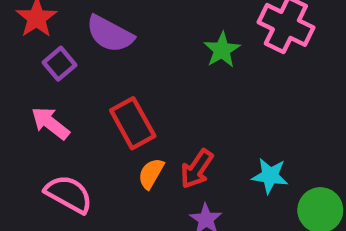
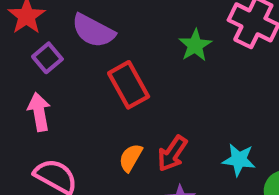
pink arrow: (50, 123) -> (39, 112), turned 42
red rectangle: (133, 123) -> (129, 85), moved

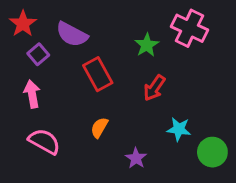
red arrow: (172, 153) -> (154, 88), moved

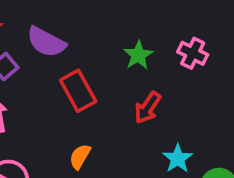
pink cross: (189, 28) -> (193, 53), moved, size x0.7
cyan star: (179, 129) -> (178, 158), turned 30

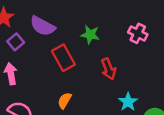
green star: (138, 55) -> (90, 35), moved, turned -30
red arrow: (148, 108) -> (108, 69), turned -55

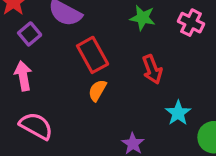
green star: (90, 35) -> (143, 18), moved
orange semicircle: (65, 101) -> (97, 90), moved

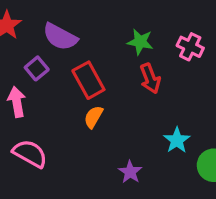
purple square: (30, 34) -> (37, 68), moved
red arrow: (152, 69) -> (150, 78), moved

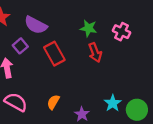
orange semicircle: (93, 117) -> (53, 102), moved
cyan star: (177, 140) -> (113, 103), moved

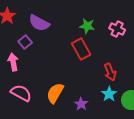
red arrow: (95, 53) -> (110, 72), moved
red rectangle: (54, 54) -> (81, 49), moved
orange semicircle: (53, 102) -> (55, 93), size x1.5

